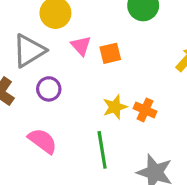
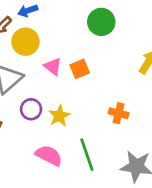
yellow star: (115, 107) -> (59, 116), moved
pink semicircle: (42, 141) -> (49, 155), moved

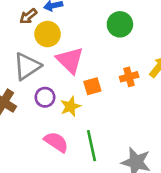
pink triangle: (53, 67) -> (70, 60), size x1.6
orange square: (80, 69) -> (92, 86), moved
orange cross: (119, 113) -> (129, 77), moved, turned -36

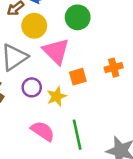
green circle: (120, 24) -> (78, 17), moved

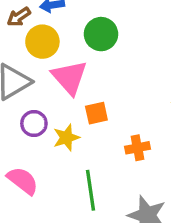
orange cross: (114, 68) -> (138, 148), moved
pink semicircle: (43, 131) -> (23, 181), moved

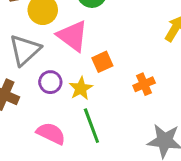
green line: (90, 190) -> (91, 126), moved

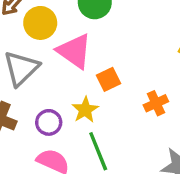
purple circle: (50, 82) -> (49, 122), moved

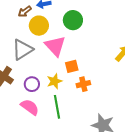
orange cross: (156, 103) -> (83, 84), moved

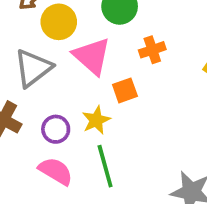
orange cross: (83, 84) -> (152, 50), moved

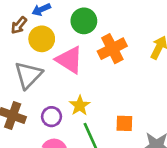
orange cross: (152, 50) -> (112, 49), size x1.5
orange square: (125, 90) -> (124, 123), moved, turned 30

